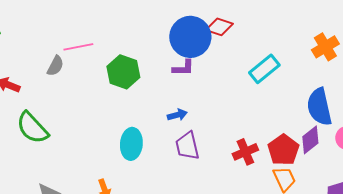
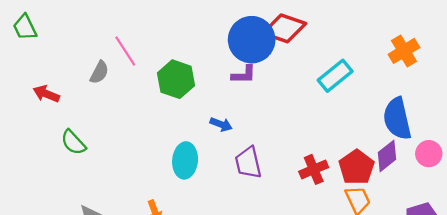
red diamond: (219, 27) -> (284, 28), size x1.4
pink line: (78, 47) -> (125, 51), turned 68
blue arrow: (177, 115) -> (221, 124), moved, turned 36
green semicircle: (32, 128) -> (73, 142), size x0.7

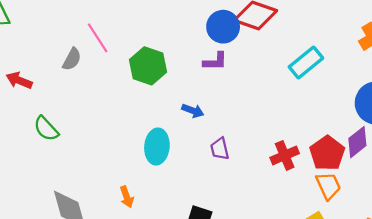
blue circle: (252, 40) -> (223, 27), size x0.7
purple trapezoid: (248, 163) -> (220, 149), size x0.7

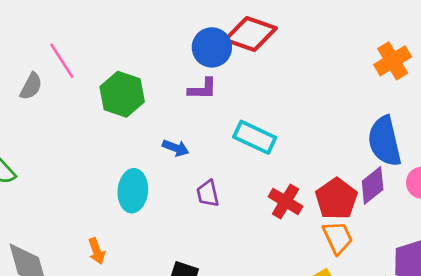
cyan rectangle: (306, 63) -> (255, 137), moved, turned 64
red cross: (285, 155) -> (286, 201), turned -36

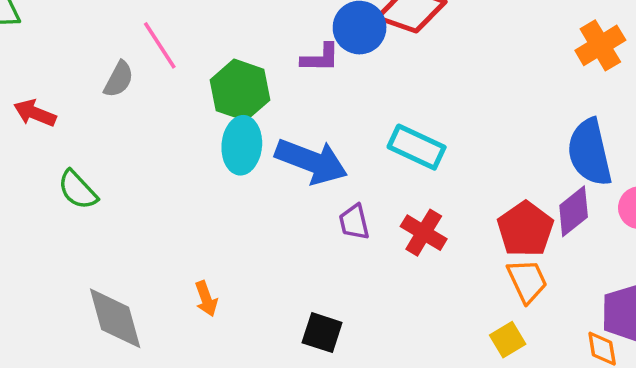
purple L-shape: (202, 89) -> (320, 58), moved
blue arrow: (176, 148) -> (311, 161), size x2.0
cyan ellipse: (133, 191) -> (242, 145), moved
red cross: (286, 201) -> (424, 233), moved

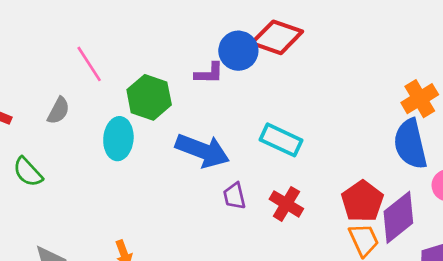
orange cross: (600, 45) -> (420, 99), moved
gray semicircle: (119, 79) -> (58, 111), moved
cyan ellipse: (242, 145) -> (118, 139), moved
purple diamond: (574, 211) -> (398, 217), moved, size x1.4

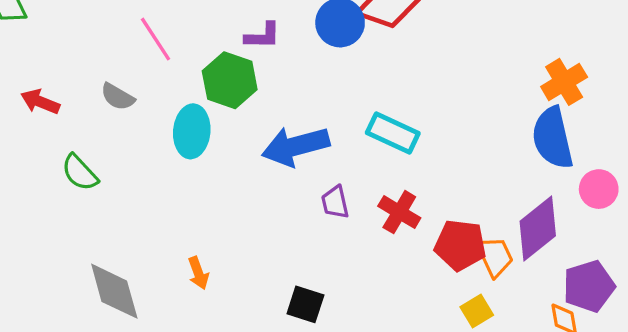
purple L-shape: (209, 73) -> (263, 36), moved
gray semicircle: (58, 111) -> (118, 97), turned 92
blue arrow: (202, 151) -> (296, 146), turned 144
red pentagon: (362, 201) -> (460, 245), moved, turned -30

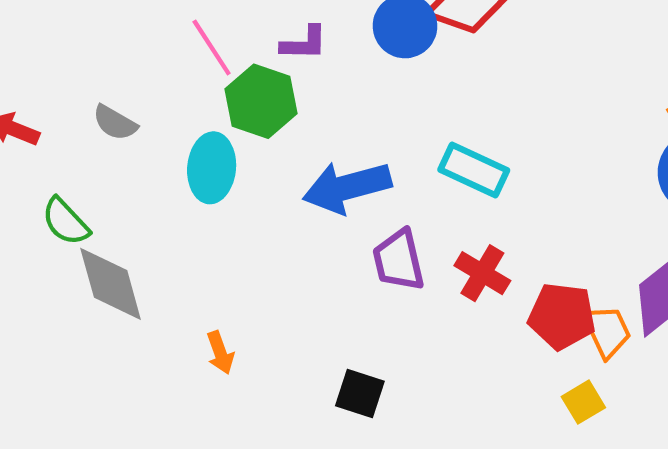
pink line: (156, 39) -> (212, 48), moved
purple trapezoid: (335, 202) -> (399, 260), size x1.4
gray diamond: (114, 291) -> (111, 284), moved

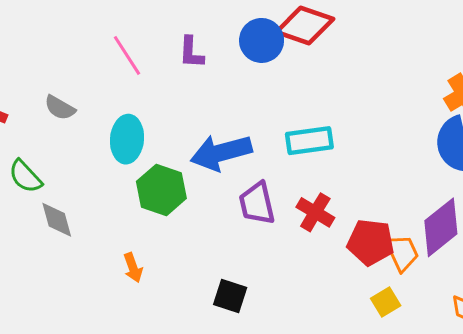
purple L-shape: (304, 43) -> (191, 52), turned 92
green hexagon: (261, 101) -> (161, 190), moved
cyan rectangle: (474, 170) -> (309, 141), turned -33
gray diamond: (111, 284) -> (57, 220), size x0.7

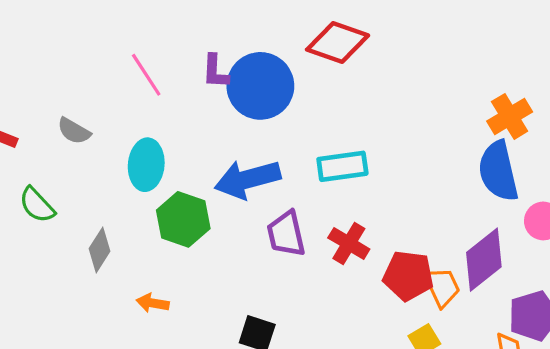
blue circle: (262, 40) -> (260, 86), moved, size x1.4
gray diamond: (57, 220) -> (100, 250), moved, turned 48
orange arrow: (133, 268) -> (153, 303), turned 120

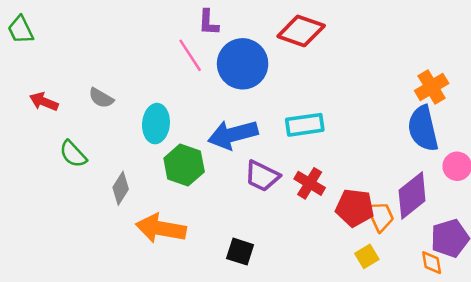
purple L-shape: (215, 71) -> (208, 22), moved
pink line: (146, 75) -> (190, 55), moved
purple trapezoid: (286, 234) -> (262, 176), turned -51
orange arrow: (153, 303) -> (161, 228), size x2.0

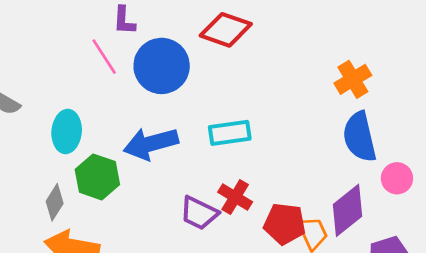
orange cross: (432, 87) -> (353, 79), moved
purple trapezoid: (262, 176) -> (199, 213), moved
gray diamond: (121, 188) -> (55, 202), moved

